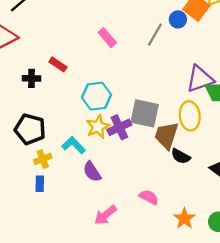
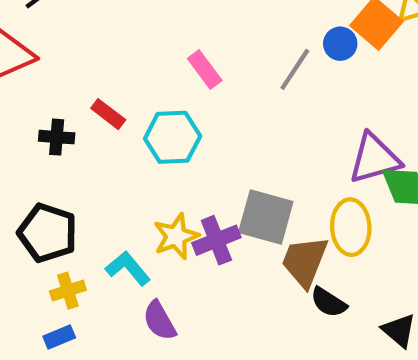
cyan hexagon: (97, 96) -> (173, 137), moved
blue rectangle: (40, 184) -> (59, 337), turned 63

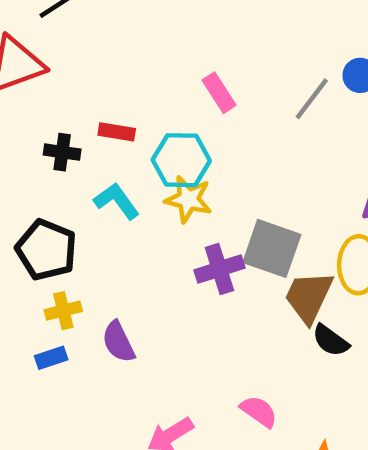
red rectangle: (108, 114) -> (117, 132), turned -32
yellow star: (176, 236) -> (188, 199), moved, turned 30
cyan L-shape: (128, 268) -> (117, 201), moved
purple semicircle: (159, 321) -> (118, 342), moved

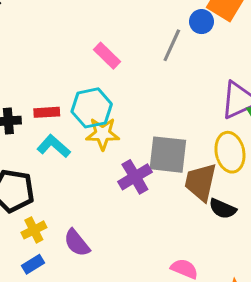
red rectangle: (117, 132) -> (47, 112), moved

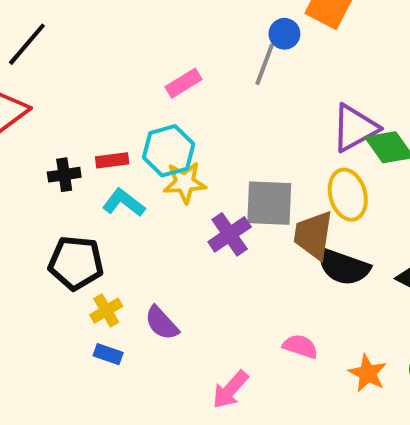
blue circle: (201, 22) -> (284, 34), moved
pink rectangle: (107, 56) -> (183, 83), turned -72
black semicircle: (223, 209) -> (343, 267), size x1.5
blue rectangle: (33, 264) -> (108, 354), turned 55

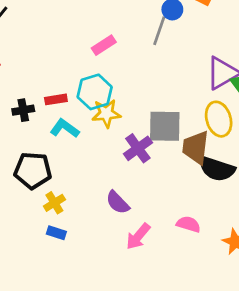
purple semicircle: (162, 323) -> (118, 202), moved
pink arrow: (230, 390) -> (138, 236), moved

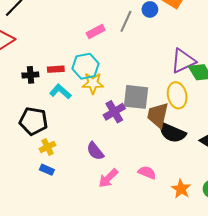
gray line: (159, 31) -> (126, 21), moved

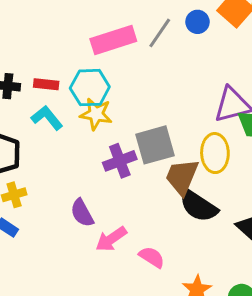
pink rectangle: (96, 32) -> (113, 40), size x1.6
gray square: (136, 97) -> (155, 145), turned -32
pink arrow: (108, 178) -> (111, 239), moved

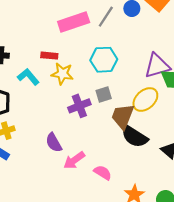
red rectangle: (46, 84) -> (49, 56), moved
cyan hexagon: (90, 88) -> (104, 60), moved
gray square: (155, 145) -> (104, 94), size x0.6
yellow ellipse: (215, 153) -> (145, 100), turned 50

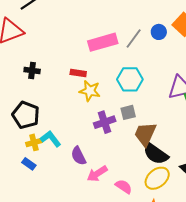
cyan L-shape: (28, 77) -> (51, 139), moved
yellow ellipse: (145, 100) -> (157, 178), moved

